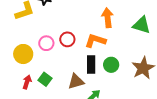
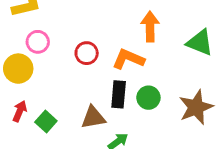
pink circle: (46, 43) -> (38, 42), moved
green square: (45, 79) -> (46, 122), moved

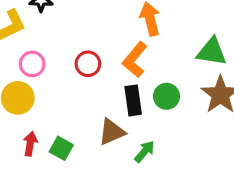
green triangle: (200, 42) -> (212, 52), moved
orange L-shape: (128, 59) -> (135, 60), turned -60

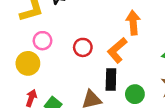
green circle: (166, 96) -> (135, 94), moved

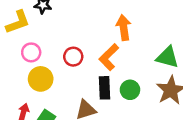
yellow circle: (28, 63) -> (41, 79), moved
green circle: (135, 94) -> (130, 90), moved

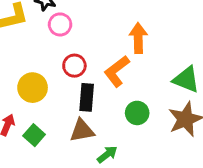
pink circle: (31, 52) -> (60, 24), moved
black rectangle: (104, 88) -> (87, 97), moved

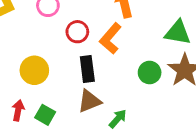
red circle: (74, 66) -> (77, 32), moved
green circle: (137, 113) -> (150, 73), moved

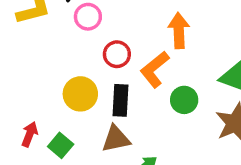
yellow circle: (34, 70) -> (80, 94), moved
green circle: (150, 73) -> (184, 100), moved

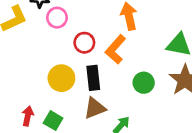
green circle: (184, 100) -> (144, 83), moved

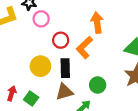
green circle: (144, 83) -> (98, 85), moved

